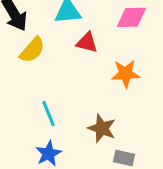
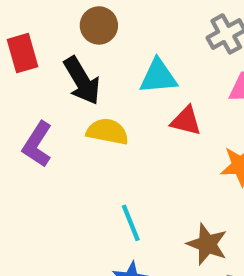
yellow semicircle: (32, 50) -> (107, 132), turned -120

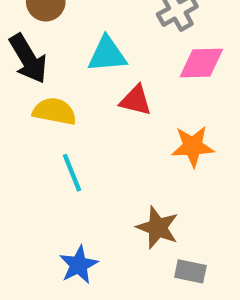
cyan line: (131, 223) -> (72, 173), moved

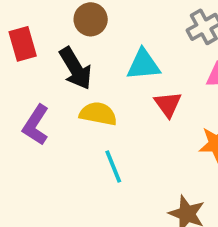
red triangle: (136, 100) -> (168, 104), turned 40

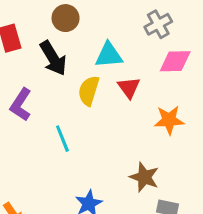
yellow semicircle: (98, 114) -> (89, 91), moved, turned -84
cyan line: (113, 167) -> (62, 139), moved

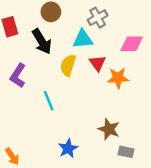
gray cross: (158, 24) -> (98, 18), moved
orange star: (169, 120) -> (118, 78), moved

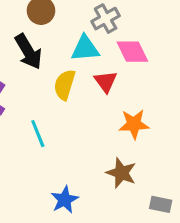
pink diamond: (132, 44) -> (132, 52), moved, turned 65
orange star: (118, 78) -> (134, 124), moved
gray rectangle: (126, 152) -> (161, 204), moved

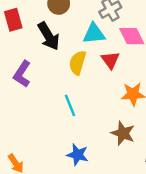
cyan line: (38, 134) -> (70, 105), moved
blue star: (65, 200) -> (78, 155), turned -30

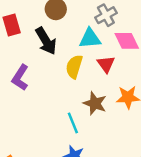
cyan line: (70, 105) -> (73, 123), moved
brown star: (123, 133) -> (95, 103), moved

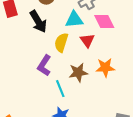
purple L-shape: (20, 78) -> (44, 66), moved
brown star: (95, 103) -> (78, 73), turned -30

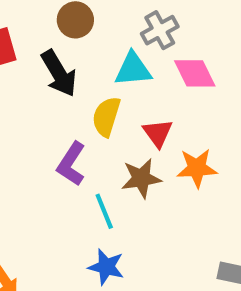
red triangle: (87, 41) -> (158, 133), moved

